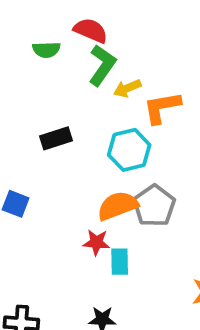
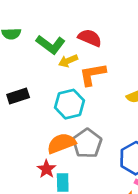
red semicircle: (91, 30) -> (90, 38), moved
green L-shape: (102, 65) -> (51, 45), turned 92
red star: (96, 242) -> (46, 169), turned 30

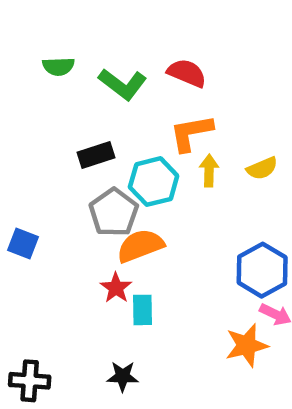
yellow arrow: (68, 61) -> (209, 170), moved, turned 114
black rectangle: (18, 96) -> (96, 155), moved
gray pentagon: (87, 143) -> (114, 213), moved

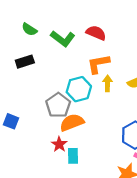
green semicircle: (58, 66) -> (29, 29), turned 35
black rectangle: (96, 155) -> (25, 62), moved

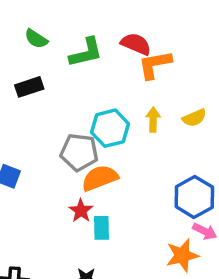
green L-shape: (63, 39) -> (86, 53), turned -50
orange L-shape: (98, 64) -> (155, 65), moved
gray pentagon: (58, 105) -> (79, 152), turned -30

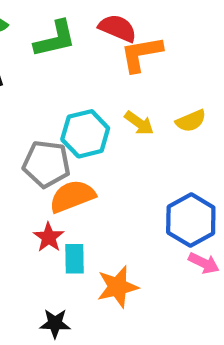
yellow arrow: (153, 120) -> (139, 123), turned 125
orange star: (182, 255) -> (118, 287), moved

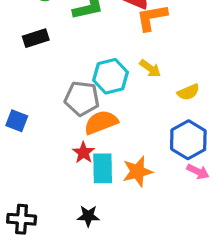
yellow semicircle: (191, 121) -> (188, 92), moved
cyan rectangle: (74, 259) -> (103, 168), size x1.4
orange star: (118, 287) -> (137, 172), moved

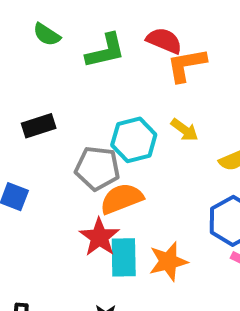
black rectangle: (36, 38) -> (39, 126), moved
red star: (83, 152) -> (99, 237), size x1.4

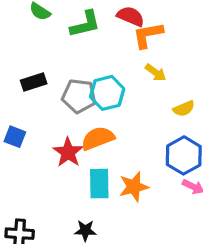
yellow arrow: (184, 130) -> (156, 73), moved
gray pentagon: (97, 168) -> (79, 96), moved
red star: (99, 237) -> (68, 152), moved

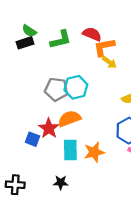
yellow arrow: (156, 73) -> (109, 62), moved
black rectangle: (34, 82) -> (25, 43), moved
blue square: (15, 137) -> (32, 139), moved

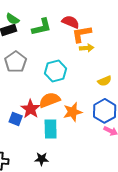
yellow arrow: (109, 62) -> (87, 48), turned -40
gray pentagon: (56, 89) -> (16, 62), moved, turned 30
orange star: (94, 152) -> (73, 112), moved

